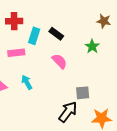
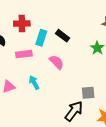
pink semicircle: (59, 61) -> (57, 62), moved

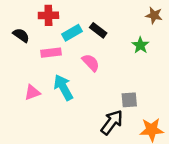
cyan rectangle: (41, 38) -> (72, 33), turned 42
cyan arrow: (34, 83) -> (63, 87), size x1.5

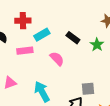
black rectangle: (98, 30) -> (73, 38), moved
cyan arrow: (63, 87) -> (42, 92), moved

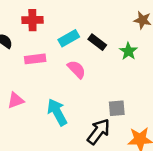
cyan rectangle: (42, 35) -> (69, 38), moved

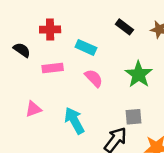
cyan rectangle: (69, 38) -> (86, 47), turned 54
black rectangle: (97, 42) -> (124, 27), moved
green star: (128, 51) -> (139, 74), moved, size x1.5

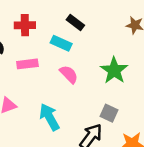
black rectangle: (124, 27) -> (75, 23), moved
gray square: (133, 117) -> (109, 113), turned 30

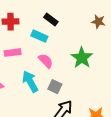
gray square: (109, 113) -> (55, 87), moved
cyan arrow: (49, 117) -> (30, 81), moved

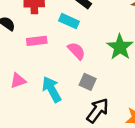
cyan arrow: (30, 81) -> (52, 89), moved

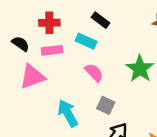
pink rectangle: (37, 41) -> (52, 50), moved
pink triangle: (18, 81) -> (32, 77), moved, size x1.5

